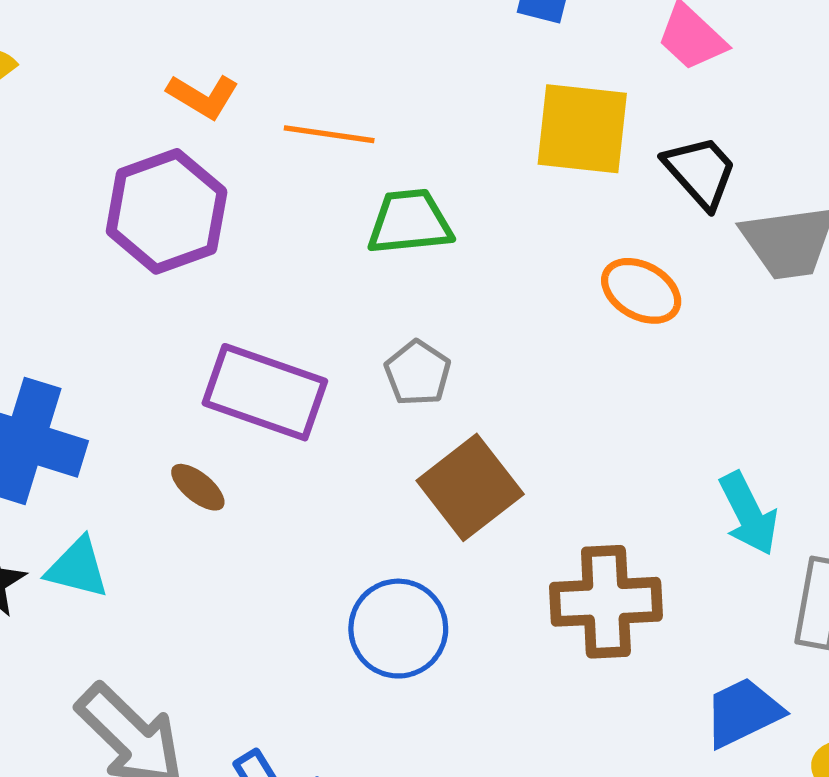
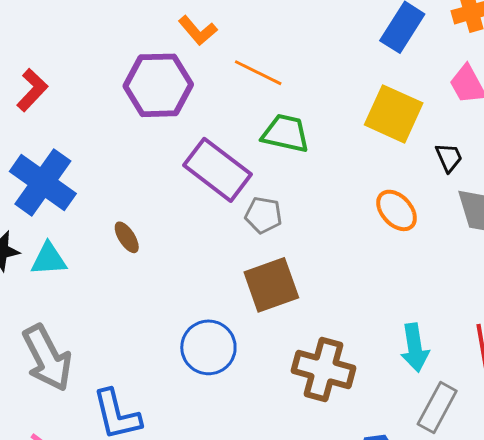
black trapezoid: (700, 172) -> (449, 158), size x0.7
gray pentagon: (418, 373) -> (263, 215), turned 30
purple rectangle: (265, 392) -> (218, 170), moved
cyan triangle: (78, 568) -> (49, 259), turned -36

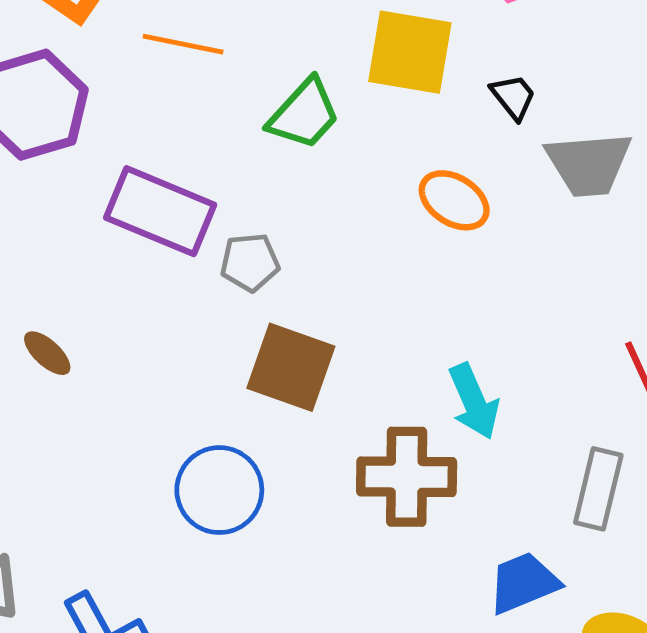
green trapezoid: (286, 133) -> (304, 114), moved, turned 135
brown square: (271, 285) -> (291, 367), turned -36
cyan arrow: (415, 348) -> (474, 401), moved

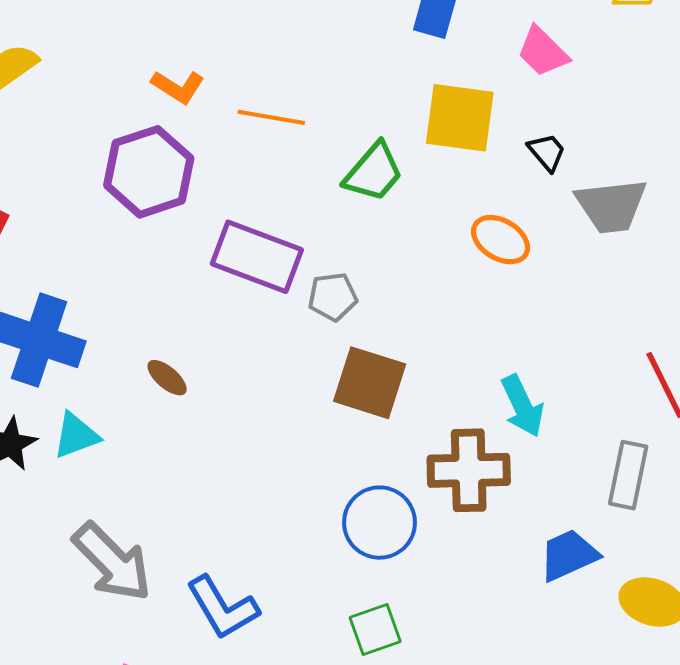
blue circle: (219, 490) -> (379, 523), moved

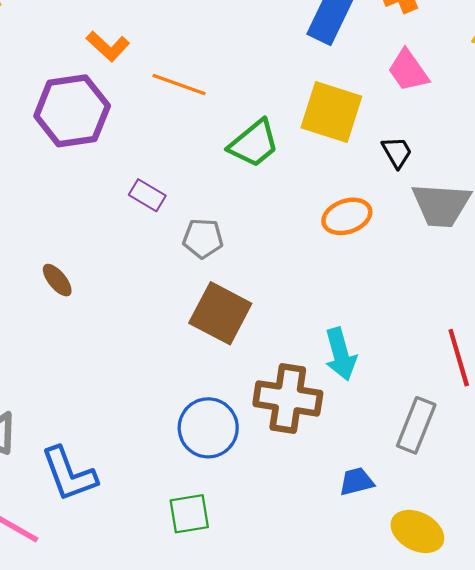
orange ellipse: (501, 240) -> (347, 216), turned -60
purple rectangle: (257, 257) -> (147, 195), size x0.5
blue trapezoid: (569, 555) -> (357, 482), size x0.7

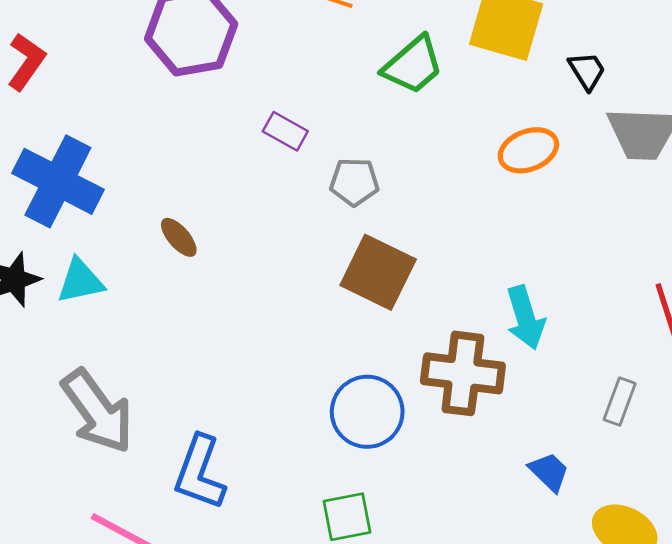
gray rectangle: (416, 425) -> (620, 402), size x0.7
blue L-shape: (69, 474) -> (200, 473), turned 42
blue trapezoid: (357, 482) -> (549, 472), turned 60

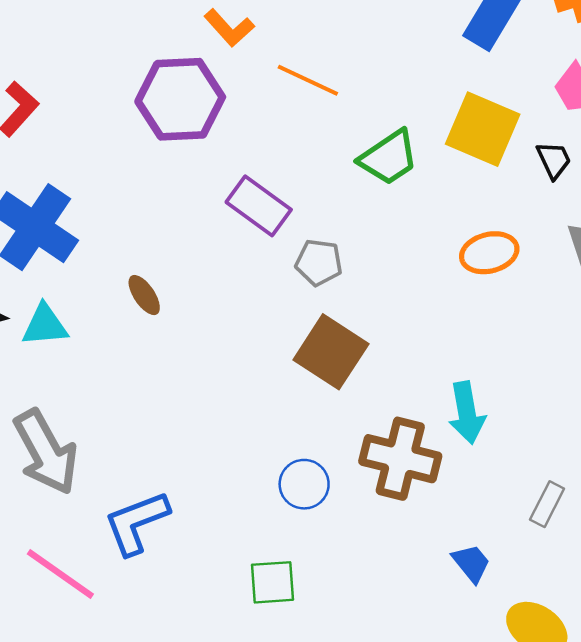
black trapezoid: (587, 71) -> (554, 160), moved
purple rectangle: (285, 131) -> (259, 206), size x1.5
blue circle: (367, 412) -> (304, 484), size x0.7
blue L-shape: (200, 473) -> (137, 523), turned 42

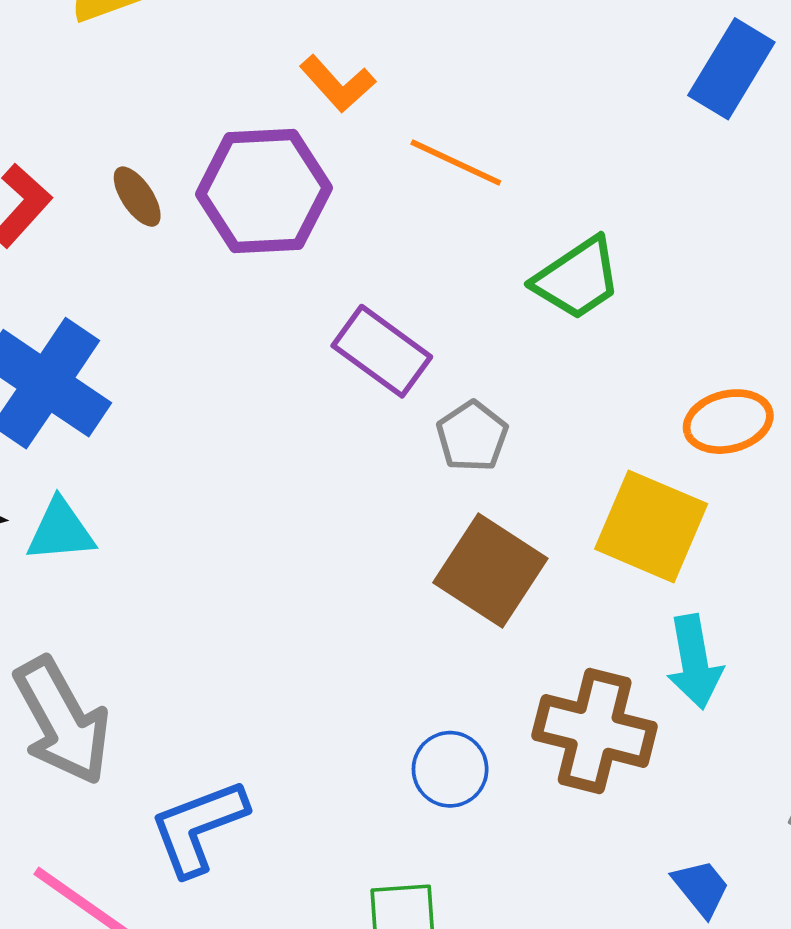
yellow square: (483, 129) -> (651, 526), moved
gray pentagon: (319, 262) -> (472, 436), turned 30
brown ellipse: (144, 295) -> (137, 197), moved

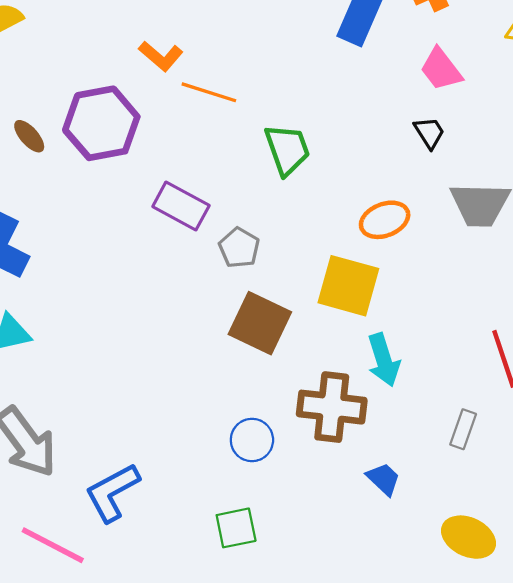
orange L-shape: (338, 84) -> (161, 56), moved
green trapezoid: (577, 279) -> (287, 149), turned -68
blue trapezoid: (701, 888) -> (383, 479), moved

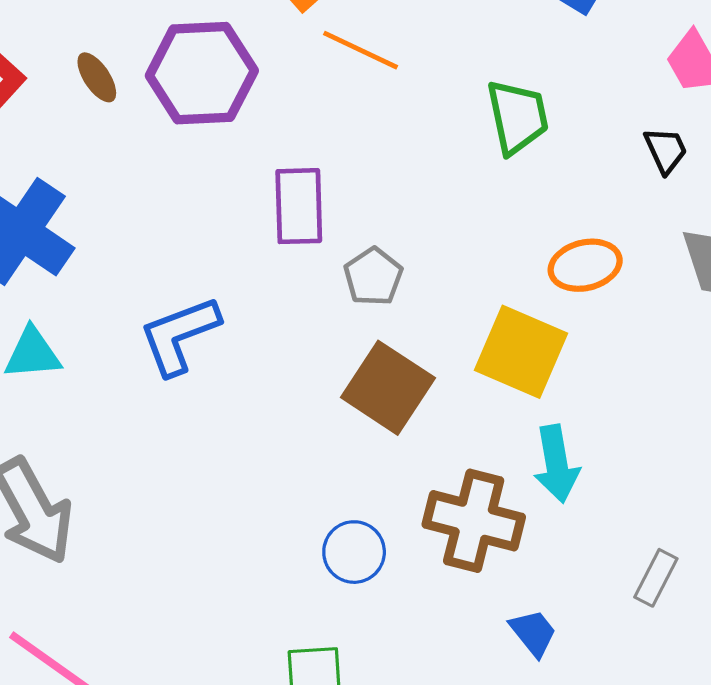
green trapezoid: (287, 149) -> (517, 117), moved
purple rectangle: (181, 206) -> (299, 206), turned 52
blue L-shape: (112, 492) -> (179, 335), moved

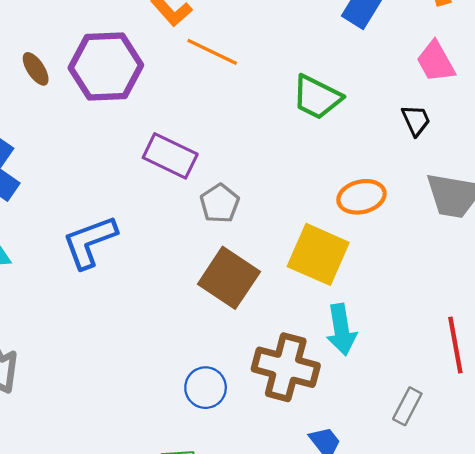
green trapezoid: (517, 117) -> (317, 97), turned 128
purple rectangle: (299, 206) -> (170, 156), turned -63

